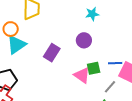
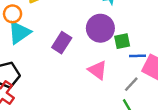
purple circle: (84, 40) -> (100, 28), size x1.5
green square: (94, 68) -> (122, 41), moved

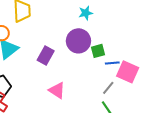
pink triangle: (98, 70) -> (57, 90), moved

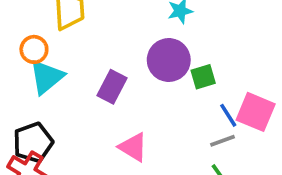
blue line: (112, 63) -> (228, 115), moved, turned 64
gray line: (108, 88) -> (223, 141), turned 32

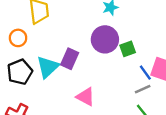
cyan triangle: (46, 77) -> (48, 67), moved
black pentagon: (33, 142) -> (20, 72), moved

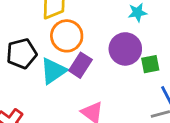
orange circle: (18, 38) -> (67, 36), moved, size x1.5
black pentagon: (20, 72) -> (22, 54), moved

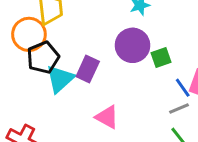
orange circle: (67, 36) -> (29, 34), moved
black pentagon: (22, 54) -> (43, 57), moved

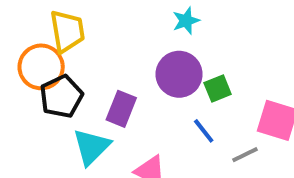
cyan triangle: (60, 79) -> (91, 147), moved
blue line: (183, 88) -> (204, 131), moved

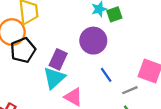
green square: (218, 88) -> (114, 14), moved
cyan triangle: (91, 147) -> (54, 78), moved

